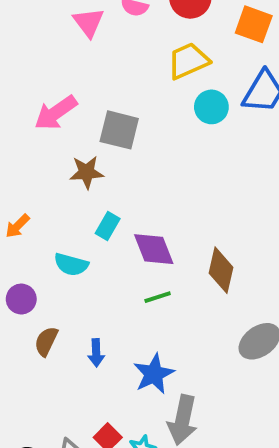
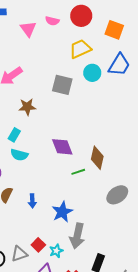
gray square: (119, 130) -> (62, 85), moved
cyan rectangle: (108, 226) -> (14, 135), moved
green line: (158, 297) -> (78, 172), moved

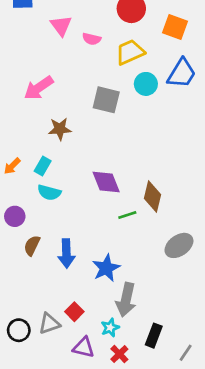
pink semicircle: (52, 21) -> (92, 39), moved
blue arrow: (32, 201) -> (66, 253), size x1.5
cyan star: (56, 251) -> (110, 328), moved

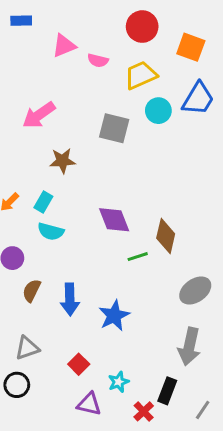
pink triangle: (61, 26) -> (64, 46), turned 45
gray arrow: (126, 300) -> (189, 347), moved
gray triangle: (49, 324) -> (27, 348), moved
red cross: (119, 354) -> (144, 411), moved

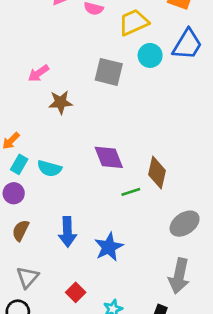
pink arrow: (39, 115) -> (38, 73), moved, size x0.7
cyan rectangle: (43, 202) -> (19, 164), moved
brown semicircle: (32, 291) -> (21, 230), moved
gray triangle: (27, 348) -> (27, 277), turned -30

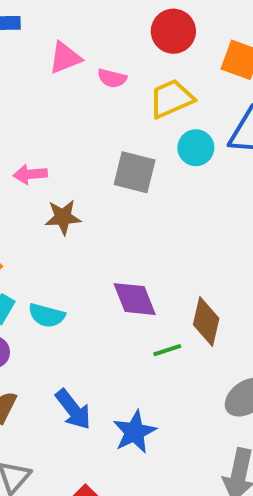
pink arrow: (38, 73) -> (30, 174), turned 30
blue arrow: (67, 232) -> (73, 409), turned -36

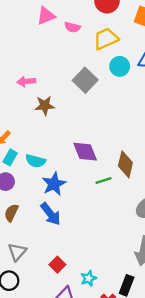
gray square: (135, 172) -> (85, 80), turned 30
blue star: (135, 432) -> (54, 184), moved

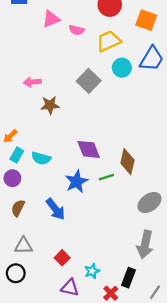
blue star: (54, 184) -> (77, 182), moved
gray triangle: (17, 252) -> (23, 246), turned 48

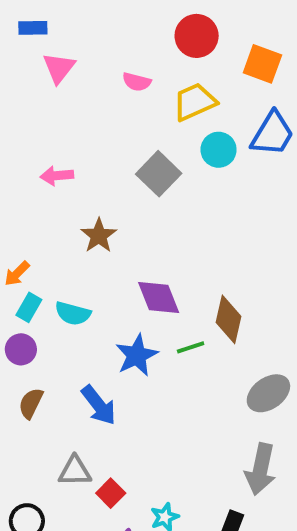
pink triangle: (51, 19) -> (59, 68), moved, turned -30
brown star: (50, 105) -> (99, 236), moved, turned -30
gray triangle: (23, 246) -> (75, 471), moved

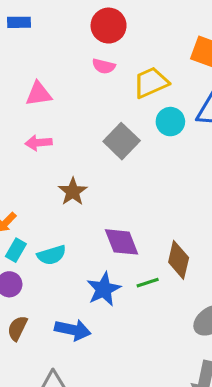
red circle: (197, 36) -> (109, 26), moved
pink triangle: (59, 68) -> (39, 94), moved, turned 44
cyan semicircle: (73, 313) -> (52, 255), turned -32
blue arrow: (99, 405) -> (73, 330), turned -40

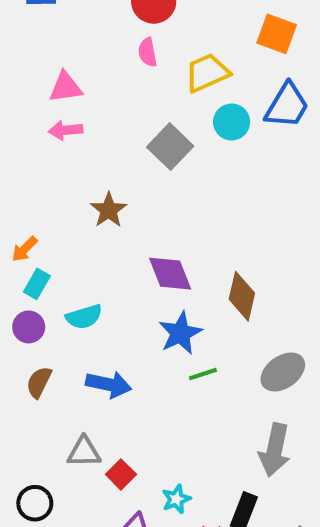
pink semicircle: (104, 66) -> (148, 52), turned 65
pink arrow: (39, 143) -> (66, 130), moved
cyan semicircle: (52, 255) -> (84, 317), moved
green line: (148, 283) -> (203, 374), moved
blue star: (104, 289) -> (180, 333), moved

